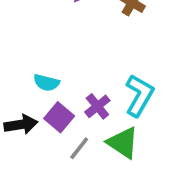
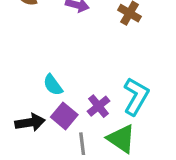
cyan semicircle: (46, 83) -> (53, 85), turned 40
gray line: (79, 148) -> (82, 144), turned -45

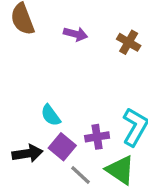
purple cross: (98, 106) -> (97, 137), turned 30
gray line: (82, 144) -> (80, 175), turned -40

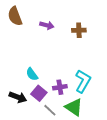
brown cross: (129, 42) -> (79, 30), turned -32
black arrow: (27, 153) -> (18, 97), turned 30

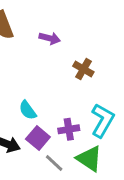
brown cross: (79, 30) -> (83, 69), moved, turned 32

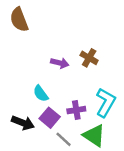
purple arrow: (50, 38) -> (60, 63), moved

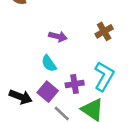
brown cross: (89, 58) -> (104, 31), moved, turned 30
cyan semicircle: (41, 93) -> (49, 63), moved

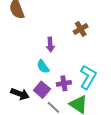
brown cross: (104, 31) -> (81, 29), moved
purple arrow: (58, 37) -> (50, 45), turned 72

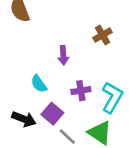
cyan semicircle: (43, 67) -> (39, 84), moved
purple cross: (64, 83) -> (81, 91), moved

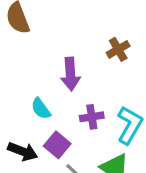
purple arrow: (63, 55) -> (70, 74), size x1.4

